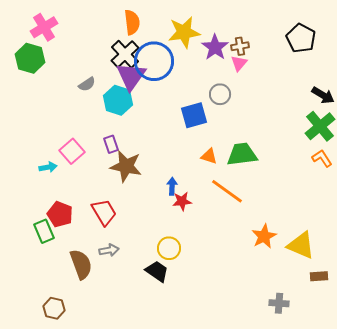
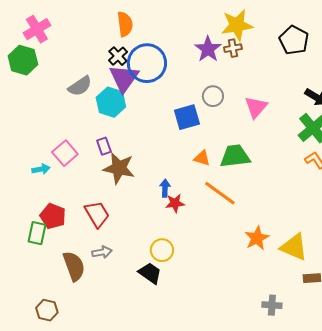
yellow star: (184, 32) -> (237, 25), moved
black cross: (125, 54) -> (118, 56), size x0.7
pink triangle: (239, 63) -> (256, 107), moved, size x1.4
gray semicircle: (87, 84) -> (80, 86), size x1.4
green rectangle: (44, 231) -> (37, 233), turned 35

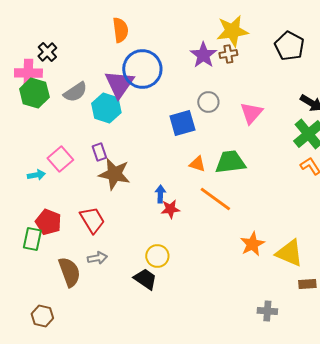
pink cross: (37, 29) -> (28, 73), moved, turned 32
black cross: (118, 56) -> (47, 52), moved
green hexagon: (23, 60) -> (34, 93), moved

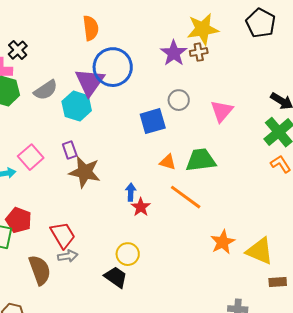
black pentagon: (289, 46) -> (261, 23), moved
red star: (170, 209) -> (141, 207), turned -30
red trapezoid: (92, 220) -> (63, 235), moved

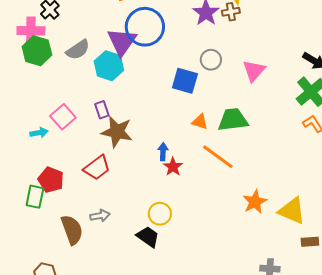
blue square: (153, 121) -> (185, 81), turned 32
red trapezoid: (63, 235) -> (97, 168), moved, turned 84

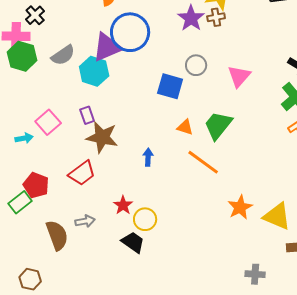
purple triangle: (122, 42) -> (107, 47), turned 32
green trapezoid: (233, 120) -> (218, 125), turned -44
red star: (173, 167) -> (123, 205), moved
green rectangle: (35, 197) -> (20, 202), turned 40

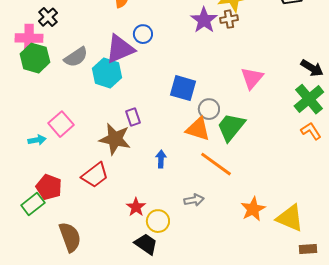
blue circle: (130, 32) -> (143, 34), size x0.5
gray circle: (196, 65) -> (209, 109), moved
purple rectangle: (87, 115) -> (133, 117), moved
orange triangle: (185, 127) -> (198, 129), size x1.5
gray arrow: (85, 221) -> (194, 200), moved

